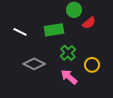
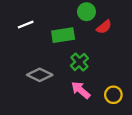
white line: (20, 32) -> (26, 25), moved, turned -48
yellow circle: (92, 65) -> (113, 95), moved

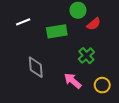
green cross: (79, 62) -> (86, 56), moved
gray diamond: (40, 75) -> (36, 67), turned 60

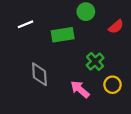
red semicircle: (94, 24) -> (116, 27), moved
yellow circle: (102, 85) -> (112, 85), moved

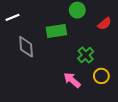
white line: (25, 24) -> (12, 17), moved
gray diamond: (39, 74) -> (26, 47), moved

